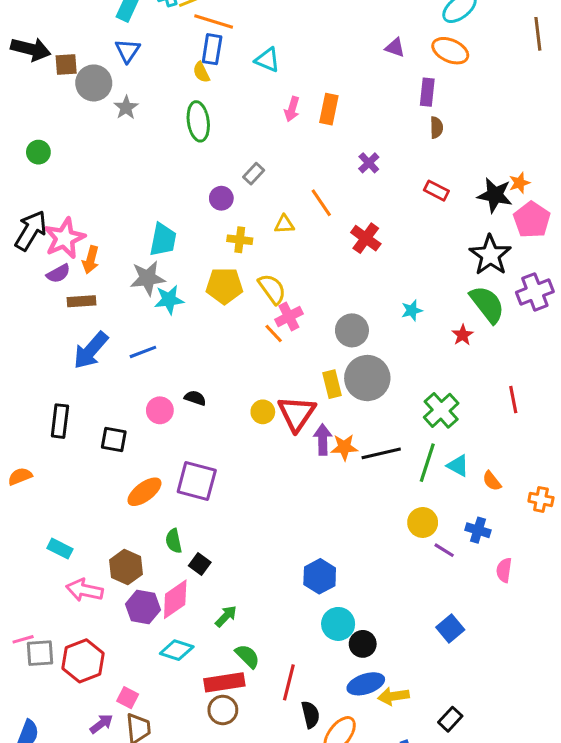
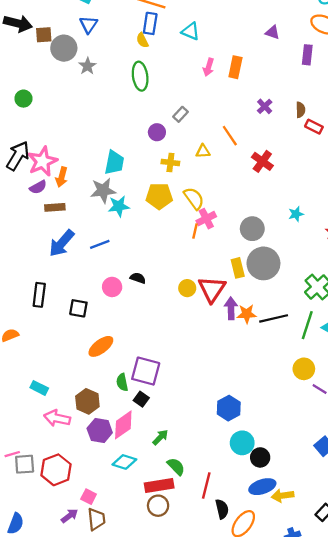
purple triangle: (395, 48) -> (272, 32), moved
brown semicircle: (436, 128) -> (300, 110), moved
orange line: (274, 333) -> (195, 231), turned 56
purple square: (197, 481) -> (146, 371), moved

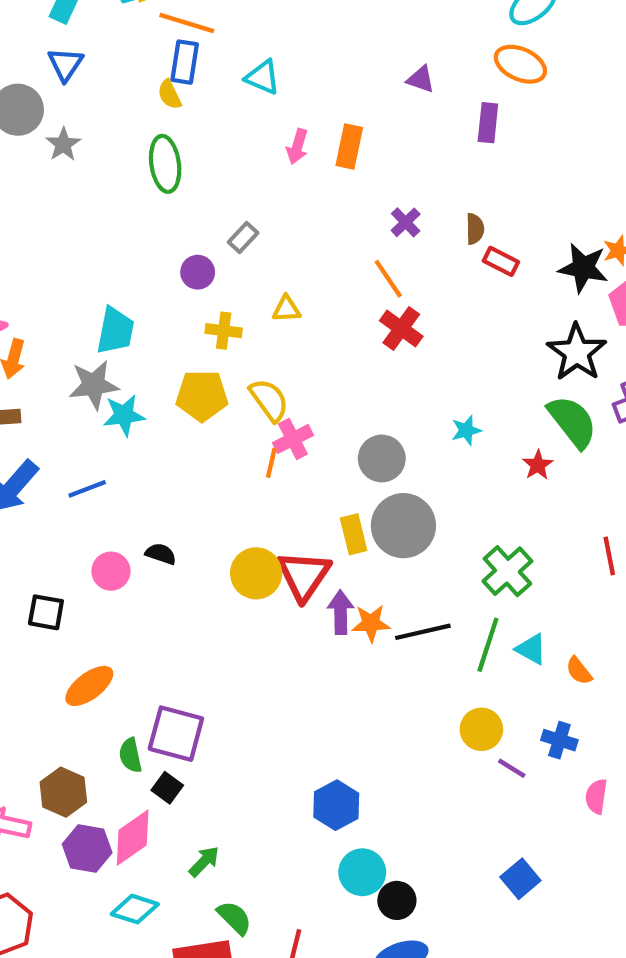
orange line: (230, 136) -> (388, 279), moved
yellow circle: (187, 288) -> (256, 573), size x1.5

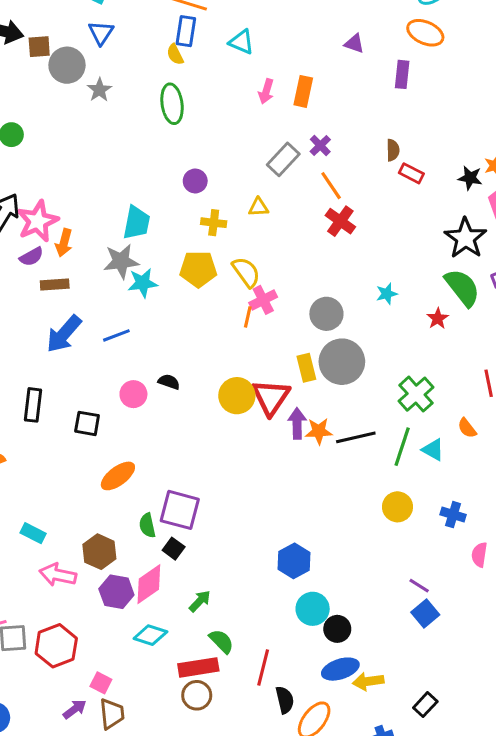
purple cross: (406, 222) -> (320, 145), moved
gray rectangle: (243, 238) -> (283, 159), moved, size x1.5
black star: (583, 268) -> (470, 178), size x0.7
orange semicircle: (579, 671) -> (467, 428), moved
purple line: (512, 768) -> (419, 586), moved

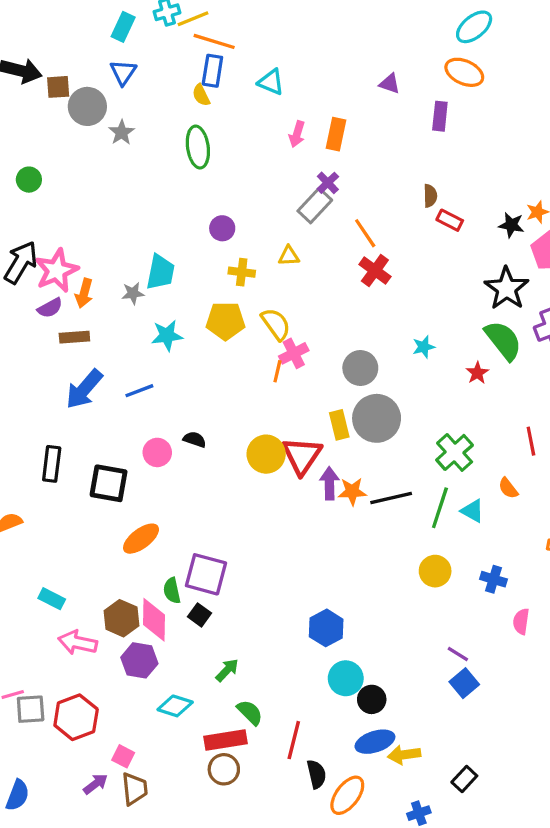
purple cross: (320, 145) -> (328, 183), moved
gray star: (121, 261) -> (133, 293), moved, size x0.6
black square: (87, 423) -> (109, 483), size x1.4
pink diamond: (149, 584) -> (154, 620), moved, turned -54

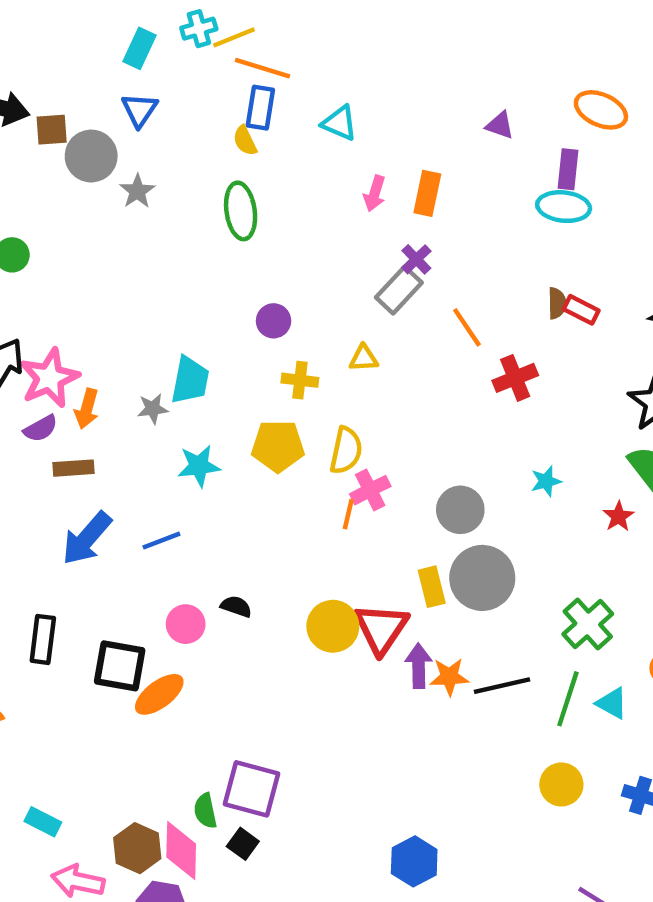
cyan ellipse: (474, 27) -> (564, 207), moved, turned 45
brown semicircle: (430, 196) -> (557, 303), moved
red cross: (375, 271) -> (515, 378), moved, turned 32
yellow semicircle: (276, 324) -> (346, 450), turned 48
orange ellipse: (141, 539) -> (159, 694), moved

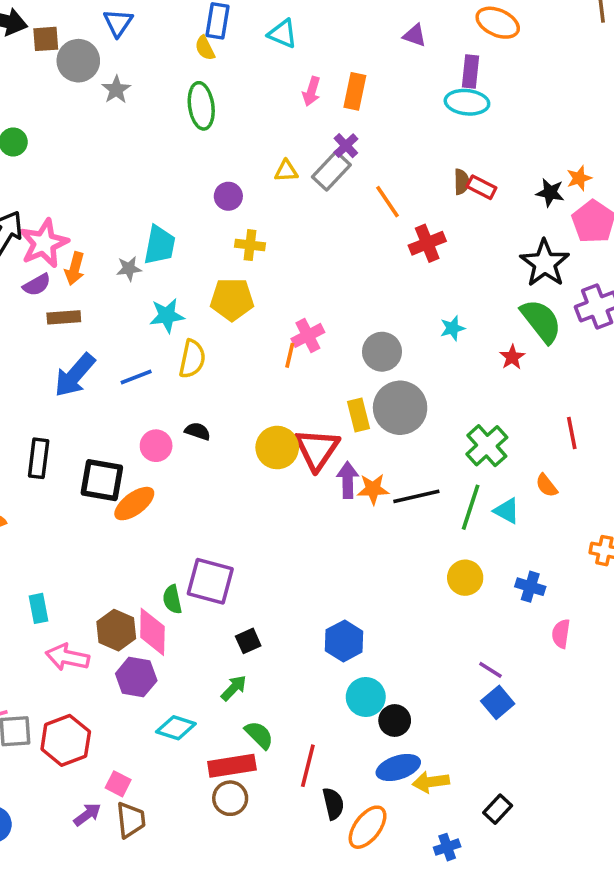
yellow triangle: (364, 358) -> (286, 171), moved
yellow semicircle: (346, 450) -> (192, 359), moved
cyan rectangle: (43, 822) -> (39, 608), turned 52
black square: (243, 844) -> (248, 641), moved, turned 30

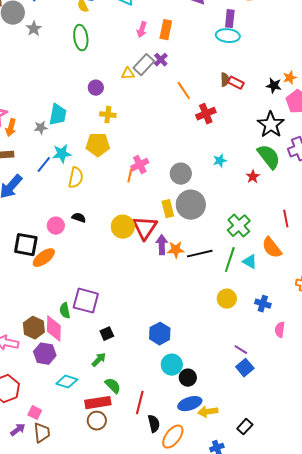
gray rectangle: (331, 171) -> (144, 65), moved
blue line: (136, 377) -> (44, 165), moved, turned -30
orange semicircle: (547, 485) -> (272, 248), size x1.6

